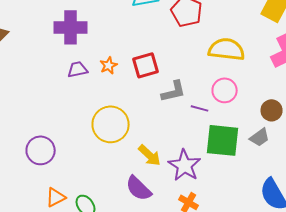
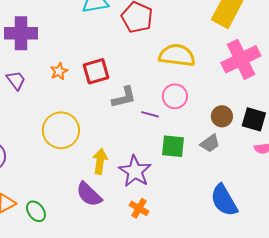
purple trapezoid: (78, 69) -> (16, 80), moved, turned 65
green square: (223, 140) -> (173, 146), size x0.7
yellow arrow: (150, 155) -> (100, 161), turned -125

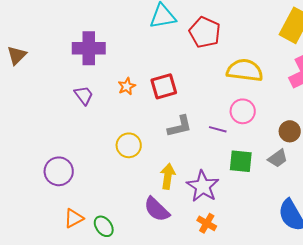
gray L-shape: (124, 97) -> (180, 126), moved
yellow circle: (61, 130) -> (129, 145), size x0.7

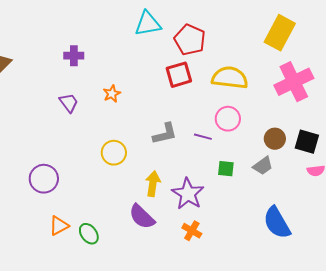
purple cross: (89, 48) -> (74, 56), size x0.6
red square: (164, 86) -> (179, 75), moved
green square: (241, 161) -> (226, 169), size x0.7

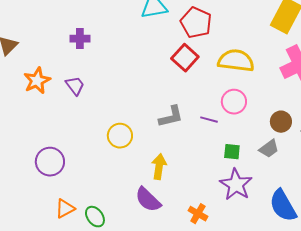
red square: (179, 75) -> (185, 58), turned -32
orange star: (112, 94) -> (37, 81), moved, size x1.5
purple star: (188, 194) -> (236, 185), moved

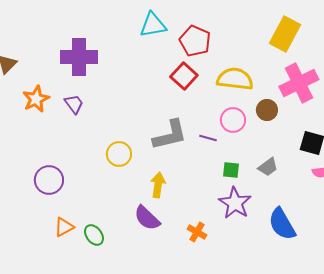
purple cross: (80, 39) -> (79, 57), size x1.8
gray L-shape: (171, 117) -> (170, 135), size x1.4
brown circle: (281, 122) -> (267, 110), moved

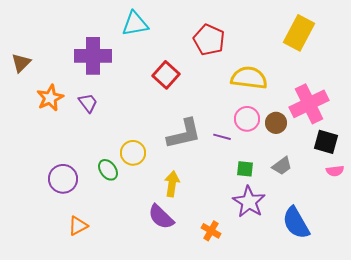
cyan triangle: (153, 25) -> (135, 24), moved
red square: (184, 76) -> (166, 75), moved
pink cross: (299, 83) -> (309, 104), moved
brown circle: (267, 110) -> (276, 123), moved
green ellipse: (94, 235) -> (108, 170), moved

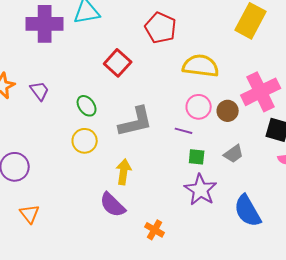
purple cross: (93, 56) -> (45, 24), moved
purple line: (222, 137) -> (184, 131), moved
green ellipse: (108, 170) -> (87, 106), moved
orange triangle: (78, 226) -> (30, 214), turned -40
orange cross: (211, 231) -> (155, 230), moved

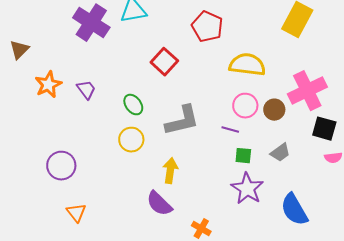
purple cross: (45, 24) -> (91, 23), turned 33

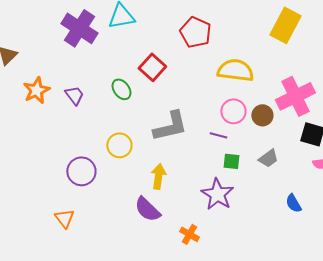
green ellipse: (133, 105) -> (121, 89), moved
purple circle: (61, 166) -> (81, 171), moved
purple star: (247, 189) -> (217, 194), moved
blue semicircle: (294, 210) -> (293, 203), moved, size x0.6

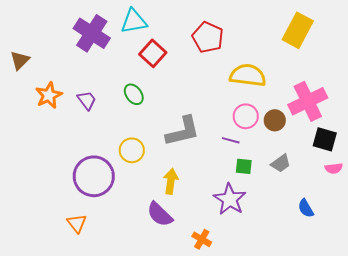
red square: (152, 67) -> (153, 53), moved
purple circle: (81, 171) -> (94, 176), size x1.4

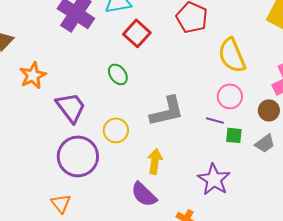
yellow semicircle: (248, 75) -> (232, 55), turned -120
purple trapezoid: (87, 100) -> (71, 107), moved, size x1.6
brown circle: (275, 120) -> (269, 110), moved
green square: (244, 166) -> (234, 135), moved

